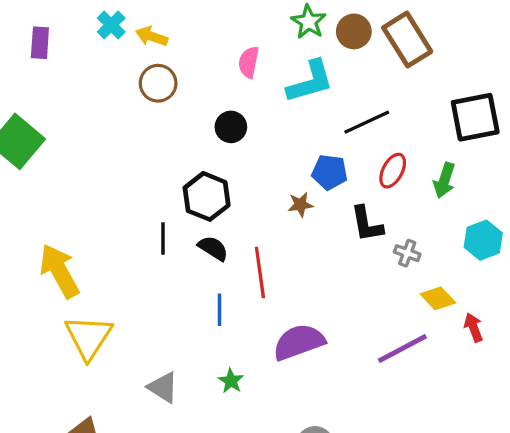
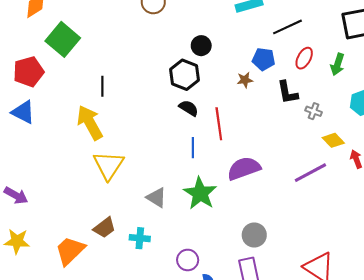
black circle: (231, 127) -> (201, 46), moved
black line: (163, 239) -> (102, 86), moved
green star: (231, 381) -> (200, 193), size x2.0

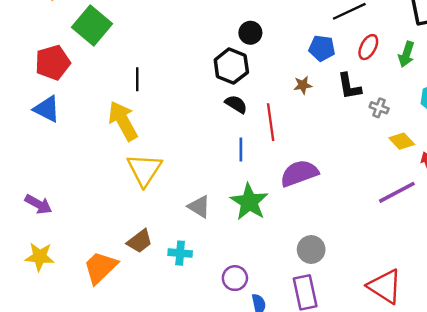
brown star: (245, 80) -> (303, 85), moved
purple line: (310, 173) -> (397, 192), moved

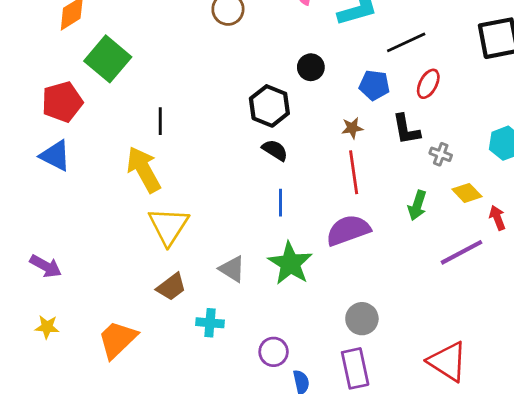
black circle: (250, 33) -> (311, 67), moved
green arrow: (406, 54) -> (417, 205), moved
red line: (271, 122) -> (354, 172), moved
brown trapezoid: (140, 241) -> (171, 287), moved
yellow star: (40, 257) -> (47, 327), size x0.7

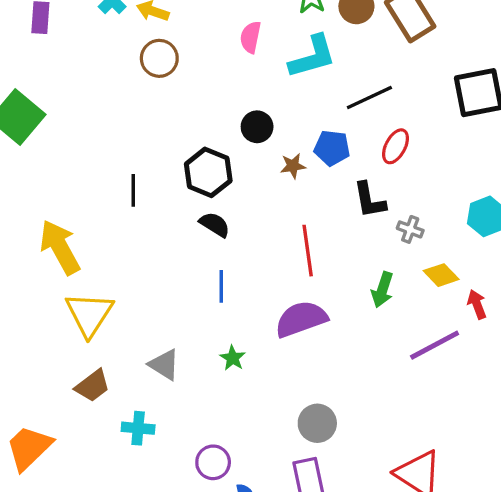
black line: (160, 121) -> (133, 190), moved
brown star: (352, 128) -> (293, 166), moved
green star: (290, 263) -> (233, 358), size x0.5

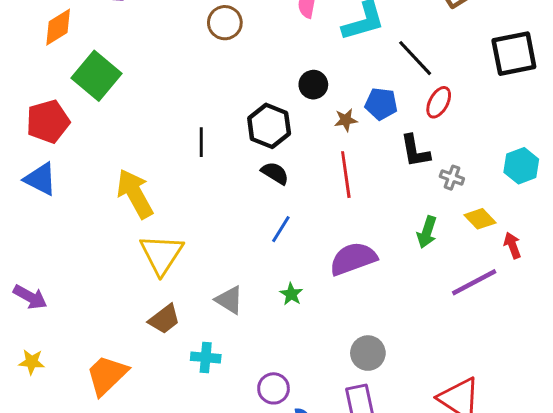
black line: (369, 97) -> (415, 58), turned 72
red line: (308, 251) -> (346, 175), moved
blue line: (221, 286) -> (281, 229), turned 32

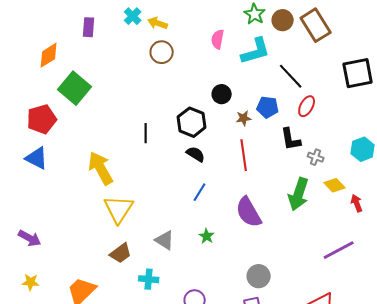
green arrow: (427, 232) -> (299, 194), size x1.5
purple semicircle: (353, 259) -> (249, 212), turned -100
purple line: (474, 282) -> (339, 250), moved

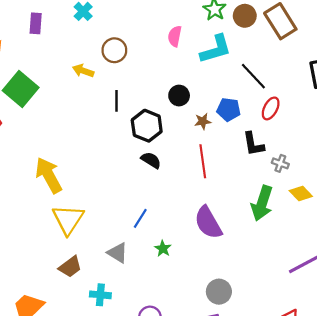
yellow arrow: (158, 23) -> (83, 71), moved
black line: (146, 133) -> (117, 101), moved
blue line: (200, 192) -> (140, 218), moved

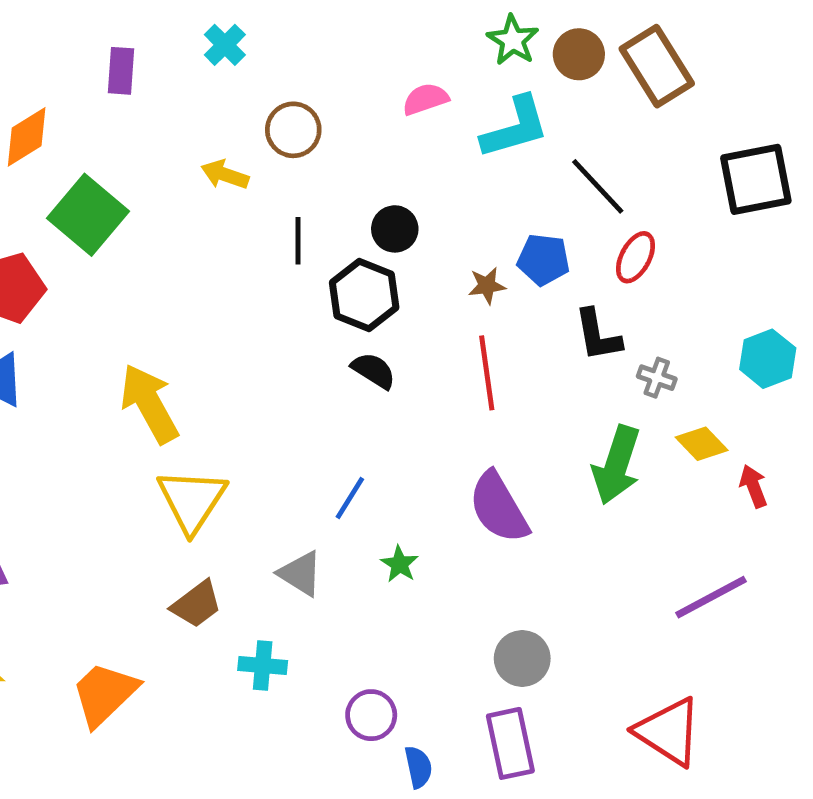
pink semicircle: (175, 36) -> (425, 99), turned 60
black circle: (179, 96) -> (395, 229), moved

